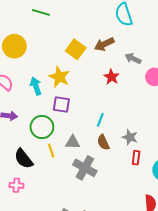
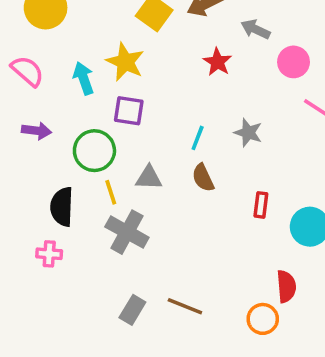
gray star: (130, 137) -> (248, 133), moved
black semicircle: (24, 159) -> (62, 207), turned 40
gray cross: (85, 168) -> (127, 232), moved

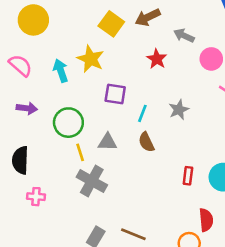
purple square: (129, 111) -> (115, 94), moved
gray star: (248, 133) -> (179, 110), turned 30
red rectangle: (261, 205) -> (188, 176), moved
black semicircle: (62, 207) -> (20, 160), moved

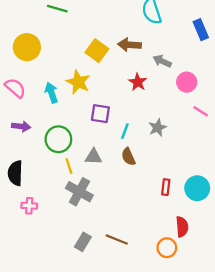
brown arrow: (148, 17) -> (130, 45), turned 30

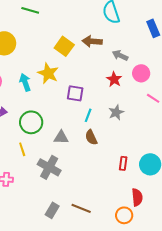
red star: (138, 82) -> (114, 79), moved
purple square: (100, 114) -> (75, 93), moved
yellow line: (69, 166) -> (22, 149), moved

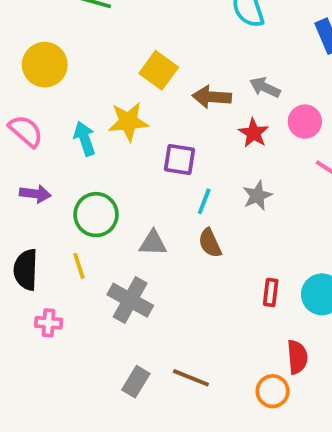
brown arrow: (92, 41) -> (212, 97), moved
yellow star: (48, 73) -> (128, 122), turned -30

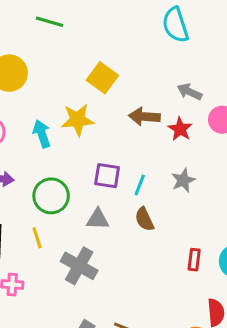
brown arrow: (212, 97) -> (144, 117), moved
purple square: (180, 160) -> (107, 176), moved

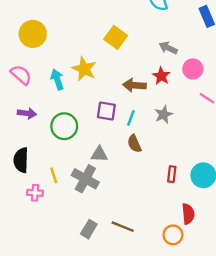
yellow square: (102, 78) -> (116, 37), moved
brown arrow: (144, 117) -> (134, 85), moved
yellow star: (78, 120) -> (84, 69), turned 30
gray triangle: (98, 219) -> (99, 154), moved
yellow line: (37, 238) -> (54, 175), moved

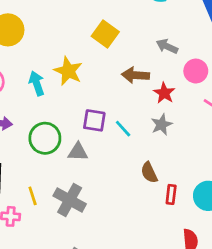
red star: (161, 76) -> (164, 93), moved
brown arrow: (134, 85) -> (135, 75), moved
cyan line: (131, 118) -> (123, 129), turned -63
brown semicircle: (134, 144) -> (149, 173), moved
gray triangle: (99, 154) -> (78, 152), moved

